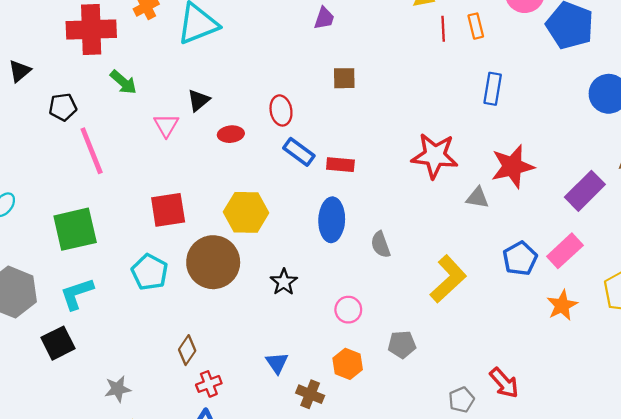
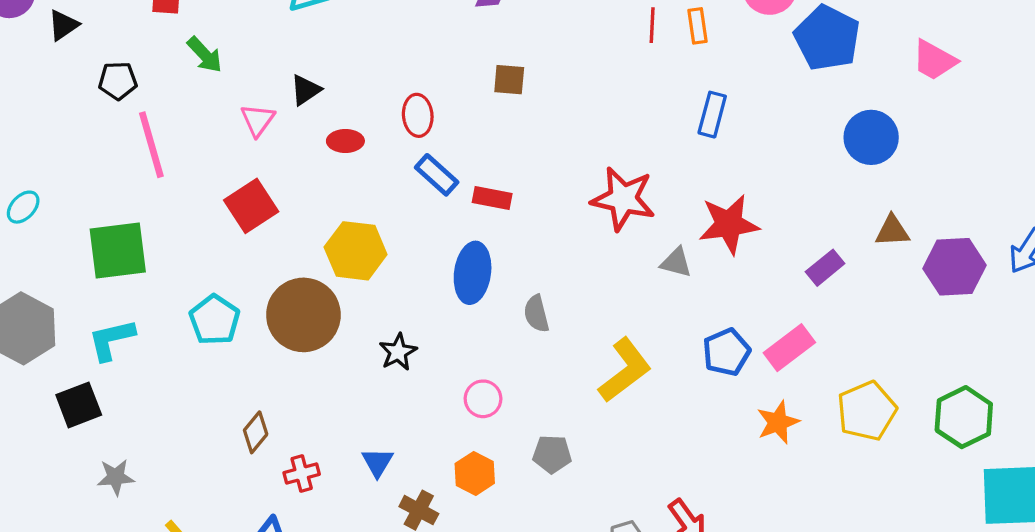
purple rectangle: (585, 191) -> (825, 268), size x0.7
red square: (168, 210) -> (251, 206), moved, turned -30
red cross: (209, 384) -> (302, 473), moved
gray star: (118, 389) -> (116, 477), moved

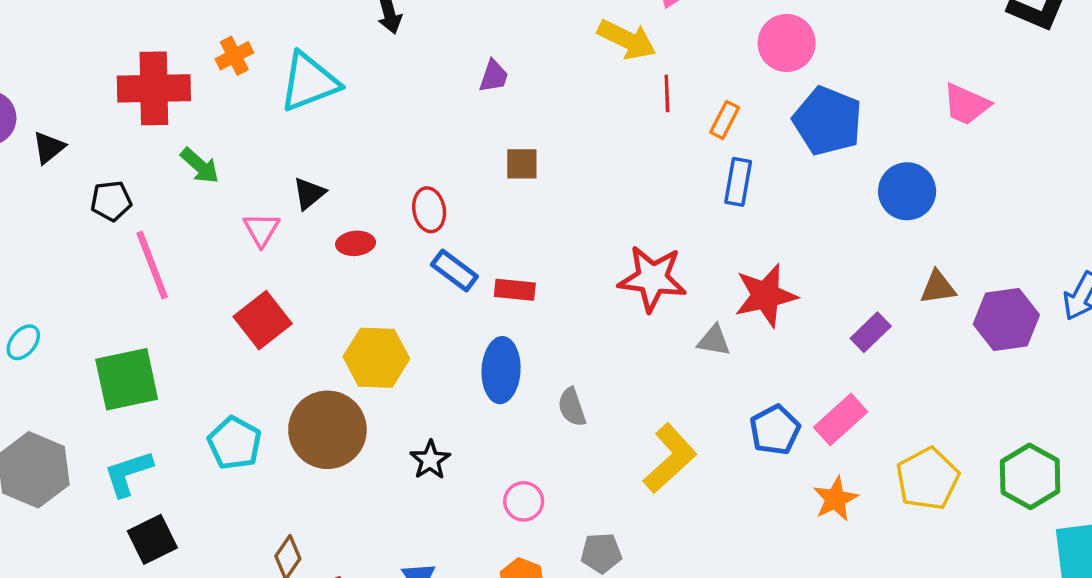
orange rectangle: (697, 26) -> (725, 120), moved, turned 40
blue pentagon: (827, 38) -> (828, 121), moved
black square: (79, 405) -> (152, 539), moved

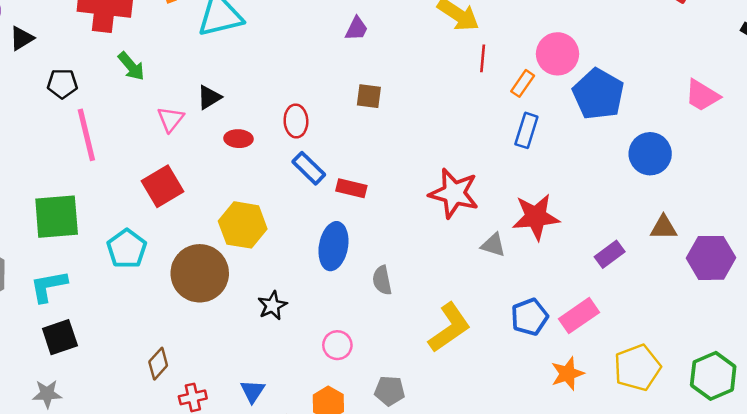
pink circle: (787, 43) -> (557, 54), moved
cyan pentagon: (235, 443) -> (127, 249), moved

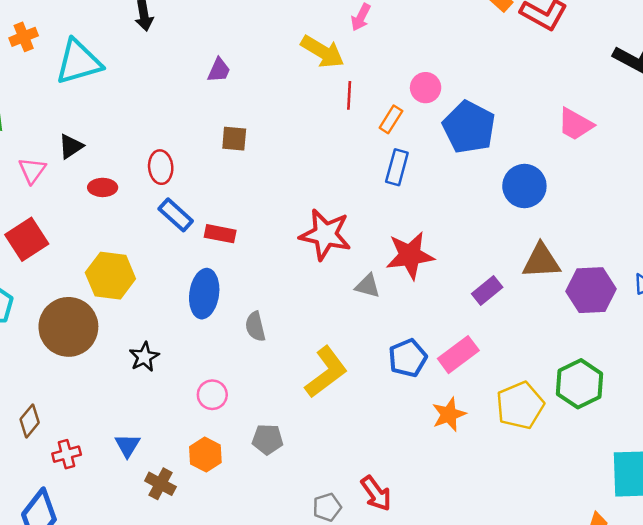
pink circle: (557, 54) -> (426, 88), size x0.7
brown triangle: (664, 228) -> (541, 261), size x1.4
green hexagon: (713, 376) -> (579, 384), moved

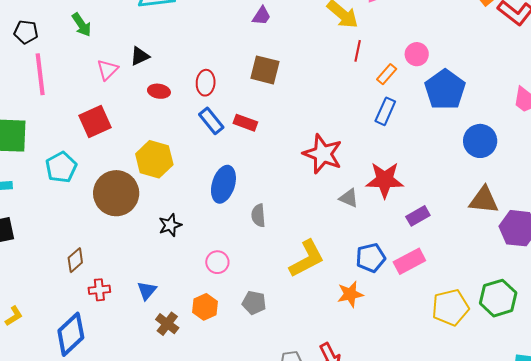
brown square: (234, 139) -> (265, 70), size x1.4
red rectangle: (220, 234) -> (245, 123), moved
purple rectangle: (487, 290) -> (418, 216), moved
orange star: (449, 414) -> (350, 294), moved

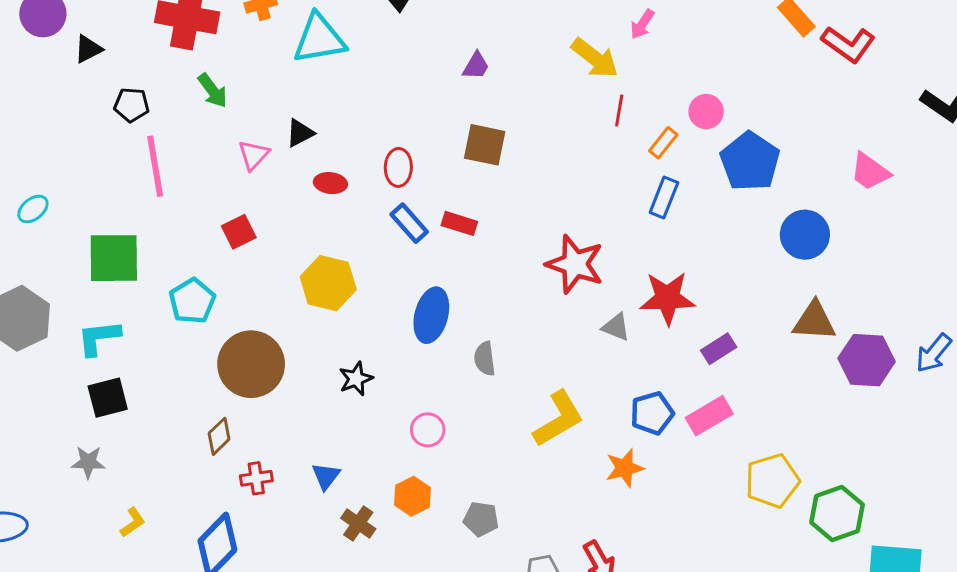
red square: (95, 122) -> (239, 232), size x0.7
brown circle: (116, 193) -> (251, 364), moved
green hexagon: (498, 298) -> (837, 514), moved
gray pentagon: (254, 303) -> (481, 519), moved

